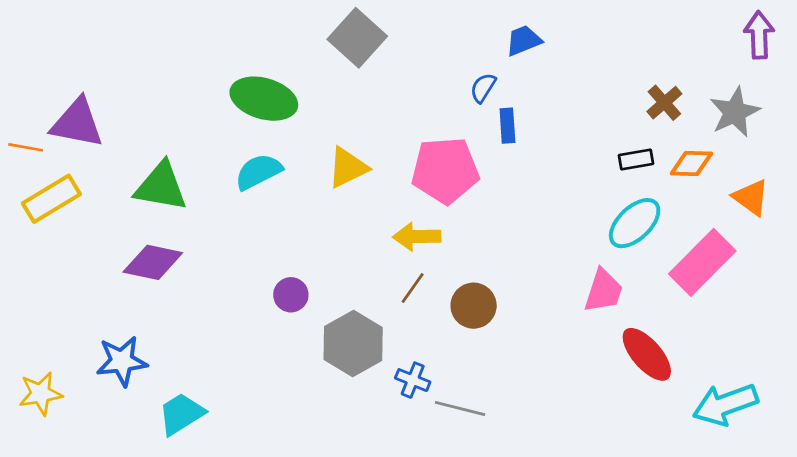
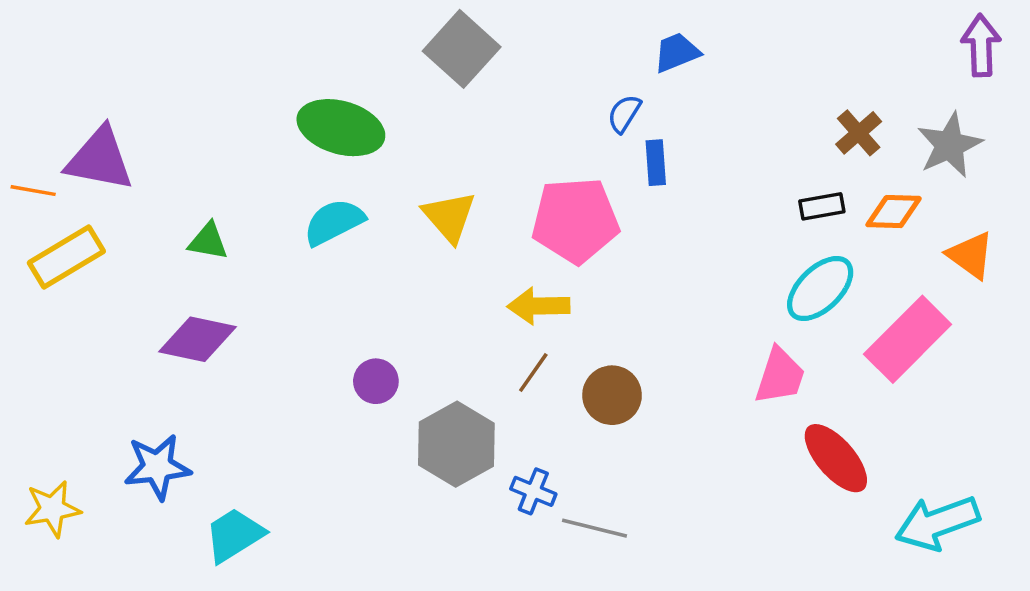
yellow triangle: (348, 168) -> (449, 217), turned -45
green triangle: (161, 187) -> (208, 241), size x0.6

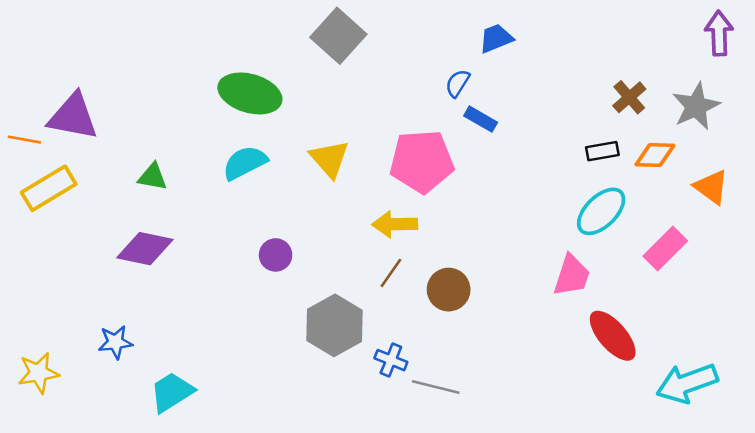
blue rectangle: (656, 163) -> (481, 119), turned -56
pink rectangle: (908, 339) -> (665, 249), size x0.7
purple circle: (376, 381) -> (276, 255), moved
blue star: (157, 467) -> (115, 342), size x0.7

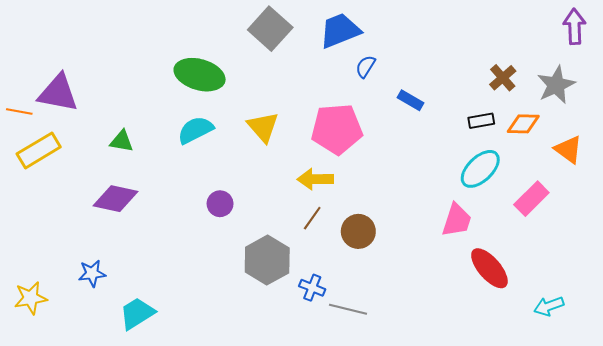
blue trapezoid: (496, 38) -> (340, 31), moved, size x1.5
blue rectangle: (481, 119) -> (411, 100), moved
cyan arrow: (687, 383) -> (549, 306), size x0.6

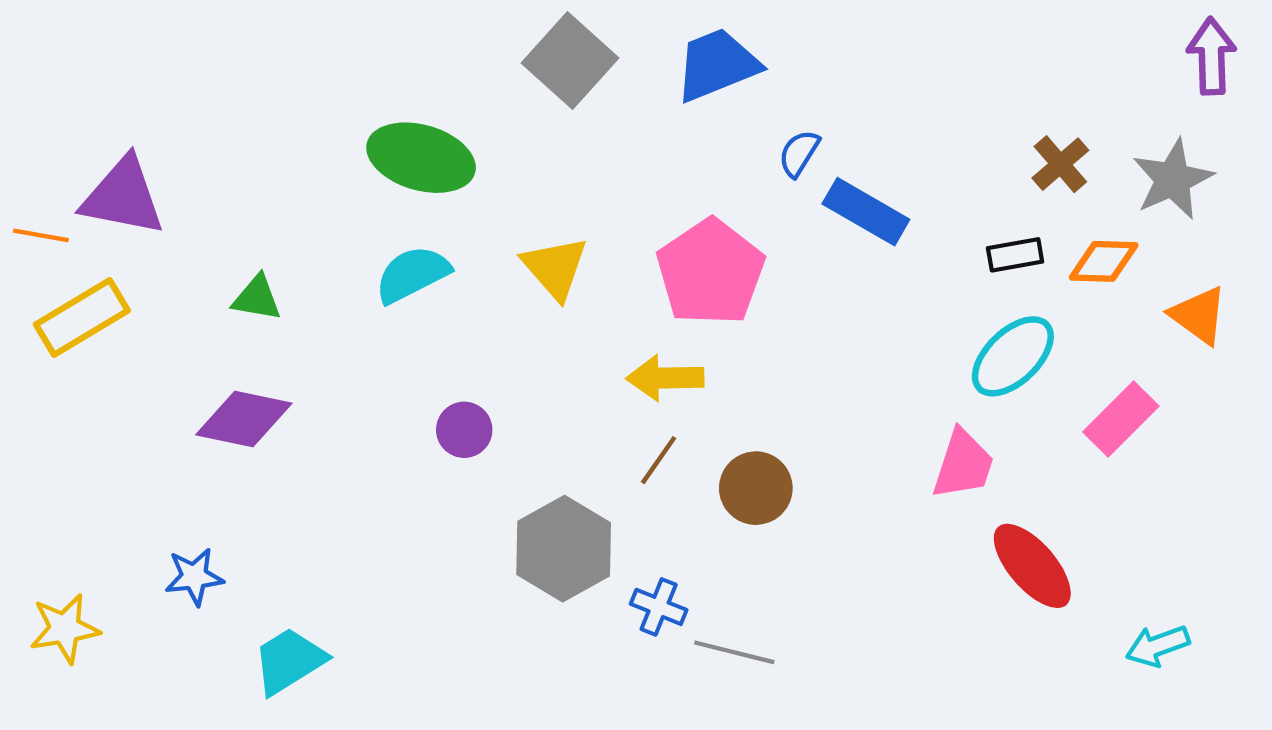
blue semicircle: (365, 66) -> (799, 153), moved
blue rectangle: (411, 100) -> (866, 212), size x1.5
pink pentagon: (337, 129) -> (710, 272), turned -30

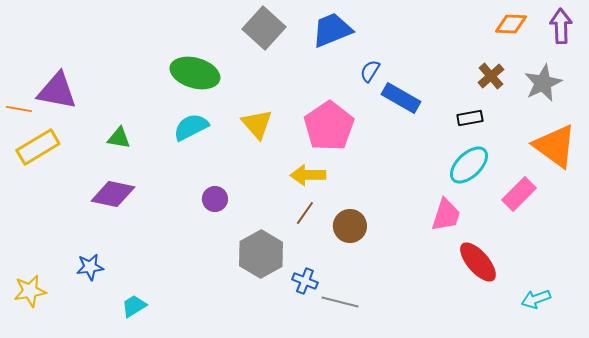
orange diamond: (1104, 261) -> (511, 24), moved
orange triangle: (1199, 315) -> (555, 146), size x1.6
cyan trapezoid: (289, 661) -> (134, 306), size x0.7

